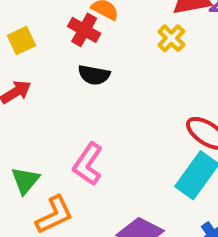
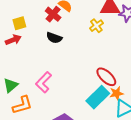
yellow square: (21, 40) -> (19, 23), moved

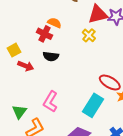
red arrow: (13, 40) -> (26, 66), moved, turned 56
cyan rectangle: (98, 97) -> (93, 105), moved

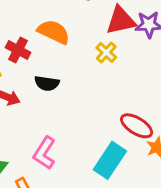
orange semicircle: (54, 23) -> (54, 32), size x1.5
red cross: (45, 34) -> (18, 50), moved

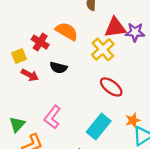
yellow cross: (106, 53) -> (103, 49), size x1.5
red ellipse: (137, 126) -> (111, 87), moved

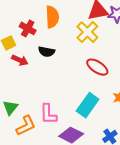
orange semicircle: (67, 31) -> (52, 17), turned 60
pink L-shape: (52, 117) -> (48, 114), moved, turned -35

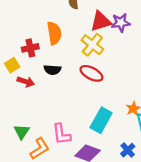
red cross: (28, 28) -> (30, 48), turned -35
red ellipse: (97, 67) -> (91, 73), moved

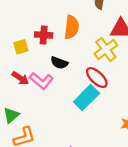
red arrow: (26, 82) -> (20, 78), moved
cyan rectangle: (101, 120) -> (86, 98), moved
pink L-shape: (62, 134) -> (41, 81), moved, turned -60

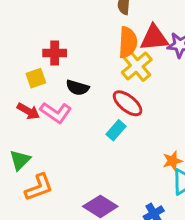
orange semicircle: (72, 27) -> (128, 42), moved
yellow square: (21, 47) -> (36, 78), moved
cyan rectangle: (86, 98) -> (116, 130), size x0.6

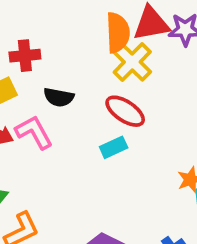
pink L-shape: (56, 113) -> (34, 132), turned -148
cyan rectangle: (116, 130) -> (114, 147), turned 30

